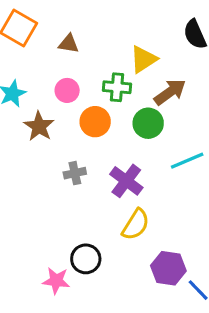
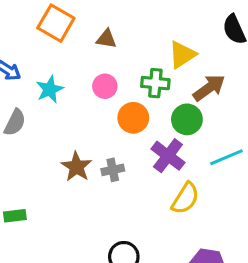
brown star: (39, 126) -> (76, 167), moved
purple cross: (126, 181) -> (168, 156), moved
yellow semicircle: (136, 225) -> (185, 198), moved

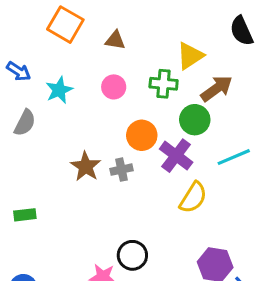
orange circle: (133, 118) -> (142, 135), moved

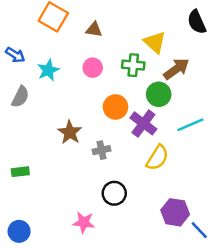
yellow triangle: (190, 56) -> (155, 42), turned -45
gray cross: (121, 170) -> (102, 150), moved
black circle: (132, 255) -> (114, 193), moved

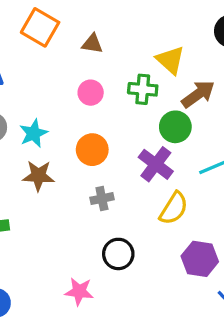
cyan star: (48, 70) -> (34, 133), moved
orange circle: (115, 107) -> (92, 150), moved
brown star: (70, 132) -> (38, 176), moved, turned -30
purple hexagon: (175, 212) -> (200, 259), moved

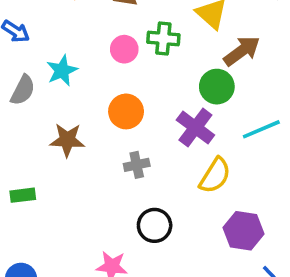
green cross: (143, 89) -> (163, 38), moved
cyan star: (34, 133) -> (62, 71), moved

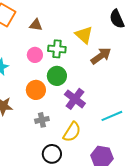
green circle: (217, 87) -> (57, 76), moved
cyan line: (261, 129) -> (112, 116), moved
yellow semicircle: (215, 176) -> (72, 132), moved

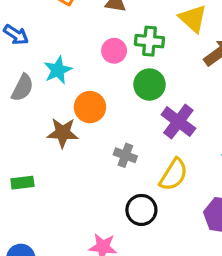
orange circle: (36, 90) -> (90, 107), moved
gray cross: (42, 120) -> (125, 155), turned 32

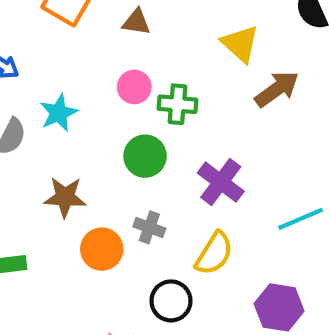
green cross: (149, 41) -> (177, 104), moved
green circle: (149, 85) -> (145, 156), moved
orange circle: (90, 107) -> (102, 249), moved

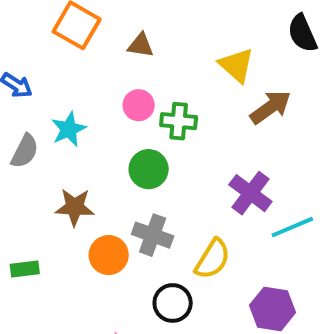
purple cross: (221, 182) -> (250, 193), moved
gray cross: (149, 227) -> (153, 235), size x1.4

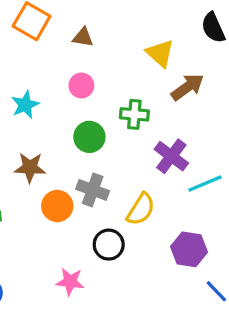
green cross: (179, 121) -> (134, 114), moved

